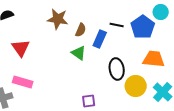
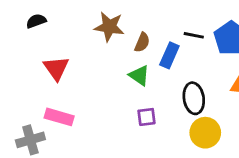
yellow circle: (136, 86) -> (205, 133), moved
purple square: (89, 101) -> (147, 117), moved

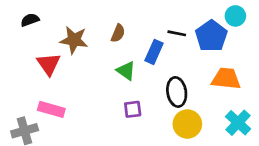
brown star: (109, 27) -> (74, 40), moved
brown semicircle: (142, 42) -> (118, 33), moved

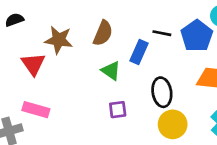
brown semicircle: (118, 33) -> (103, 33), size x1.4

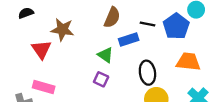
brown semicircle: (103, 33) -> (112, 17), moved
blue rectangle: (139, 52) -> (129, 40), turned 48
purple square: (118, 110) -> (101, 79), moved, turned 32

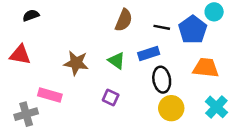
brown star: (62, 30) -> (76, 63), moved
blue rectangle: (129, 40) -> (149, 53), moved
red triangle: (41, 49) -> (20, 55), moved, turned -45
purple square: (101, 79) -> (111, 97), moved

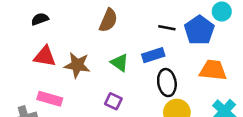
black semicircle: (31, 15) -> (40, 19), moved
brown semicircle: (124, 20) -> (108, 20), moved
red triangle: (20, 55) -> (45, 56), moved

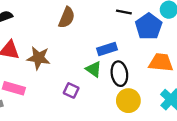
black line: (167, 28) -> (124, 12), moved
green triangle: (120, 63) -> (94, 69), moved

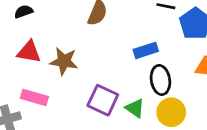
green triangle: (94, 69) -> (135, 108), moved
purple square: (71, 90) -> (103, 100), size x1.6

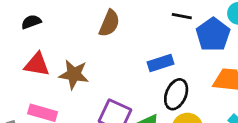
black ellipse: (160, 80) -> (176, 94), turned 32

